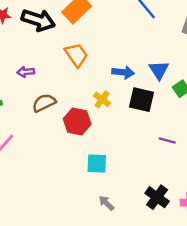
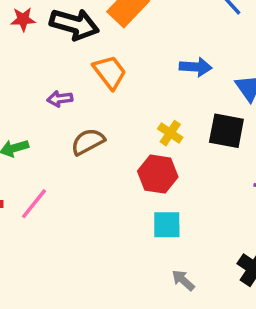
orange trapezoid: (76, 55) -> (110, 72), moved
blue arrow: (123, 72) -> (196, 67), moved
red hexagon: (77, 121) -> (158, 174), moved

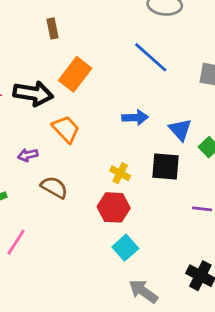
brown semicircle: (88, 142) -> (54, 187), turned 64
cyan square: (167, 225) -> (125, 248), turned -35
gray arrow: (183, 280) -> (143, 291), size x1.5

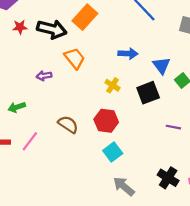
black square: (165, 167) -> (148, 93), turned -30
yellow cross: (120, 173) -> (113, 85), moved
brown semicircle: (54, 187) -> (68, 124), moved

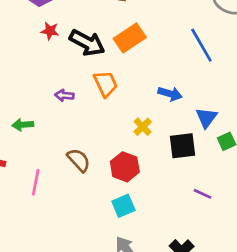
pink line: (30, 141) -> (36, 182), moved, turned -40

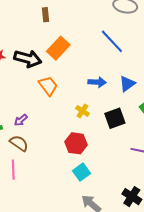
purple arrow: (64, 95) -> (21, 120), moved, turned -32
blue triangle: (206, 118) -> (127, 84), moved, turned 30
brown semicircle: (79, 160) -> (19, 143), moved

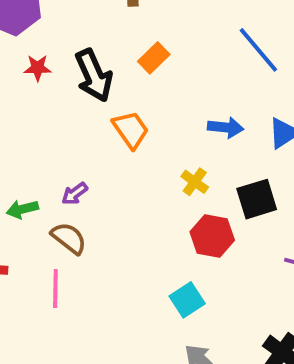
orange rectangle: (58, 48) -> (154, 58), size x0.7
black arrow: (28, 59) -> (94, 75), turned 48
red hexagon: (76, 143) -> (212, 236), moved

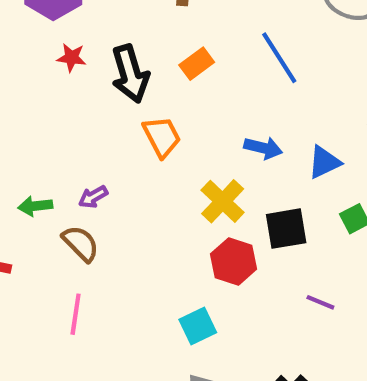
blue line: (258, 50) -> (279, 58), moved
yellow cross: (195, 182) -> (223, 201), size x1.5
pink line: (55, 289) -> (76, 314), moved

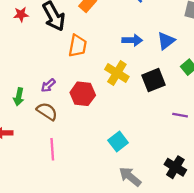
orange trapezoid: (162, 137) -> (78, 46), turned 50
green arrow: (35, 206) -> (19, 97), turned -60
red hexagon: (234, 262) -> (83, 94), moved

